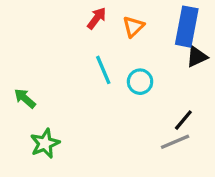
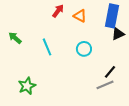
orange triangle: (133, 27) -> (80, 16), turned -48
cyan line: (103, 70) -> (47, 47), moved
green arrow: (25, 98) -> (15, 38), moved

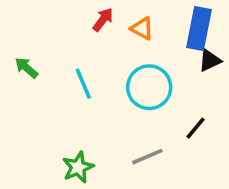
cyan circle: (84, 49) -> (149, 87), size x1.6
gray line: (105, 85) -> (147, 157), moved
green star: (27, 86) -> (78, 167), moved

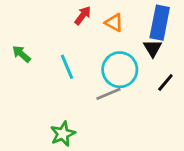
black triangle: (210, 61) -> (153, 48), moved, turned -36
black line: (195, 128) -> (165, 82), moved
gray line: (147, 157) -> (108, 94), moved

